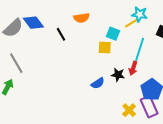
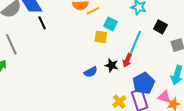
yellow line: (131, 23) -> (93, 11), moved
black line: (61, 34) -> (42, 23), moved

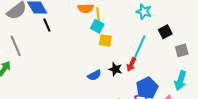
yellow line: (93, 11) -> (98, 14), turned -72
cyan square: (110, 24) -> (97, 26), moved
black square: (160, 27) -> (165, 32), turned 32

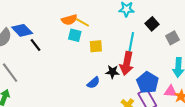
yellow line: (98, 14) -> (83, 22), turned -40
cyan square: (97, 26) -> (75, 35), moved
red arrow: (131, 64) -> (127, 63), size x1.6

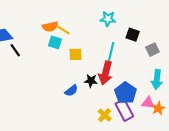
black square: (152, 24) -> (133, 35), turned -32

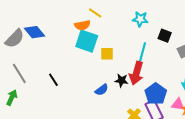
yellow line: (63, 30) -> (95, 13), moved
cyan square: (55, 42) -> (87, 41), size x1.6
black line: (15, 50) -> (53, 80), moved

